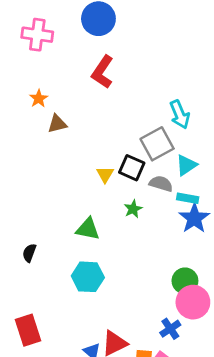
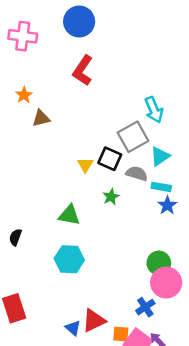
blue star: (194, 218) -> (167, 205), size x0.7

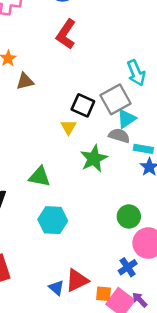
cyan triangle: (160, 156) -> (126, 119), moved
black square: (110, 159) -> (83, 105), moved
green star: (111, 197) -> (94, 159), size x1.6
green triangle: (69, 215) -> (39, 177), moved
green circle: (159, 263) -> (129, 216), moved

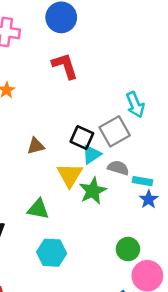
red L-shape: (66, 34) -> (65, 66), turned 128
brown triangle: (25, 81) -> (36, 146), moved
cyan triangle: (126, 119) -> (92, 154), moved
yellow triangle: (68, 127) -> (70, 175), moved, size x1.6

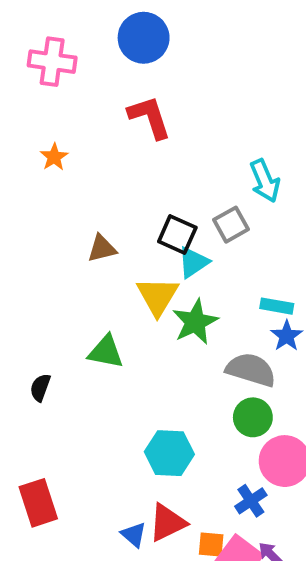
gray square: (115, 131) -> (231, 225), size x0.7
gray semicircle: (118, 168) -> (251, 370), moved, size x1.4
cyan hexagon: (52, 253) -> (169, 453), moved

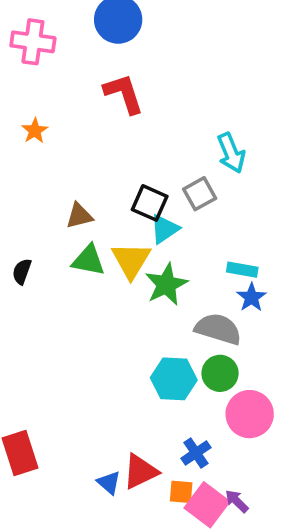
green triangle: (106, 352) -> (89, 260), moved
black semicircle: (40, 388) -> (22, 271), moved
cyan hexagon: (169, 453) -> (174, 379), moved
blue cross: (251, 501) -> (196, 453), moved

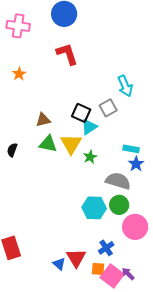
green star: (166, 284) -> (90, 157), size x0.6
red triangle: (140, 471) -> (76, 258), turned -35

